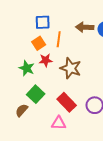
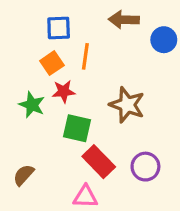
brown arrow: (85, 27) -> (124, 20), moved
brown star: (71, 68) -> (127, 105), moved
green square: (36, 94) -> (77, 128), moved, turned -30

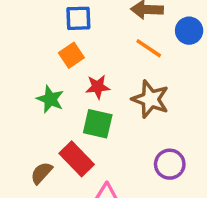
orange line: (85, 56) -> (149, 48), moved, turned -64
red star: (64, 91) -> (98, 87), moved
red rectangle: (99, 162) -> (77, 159), moved

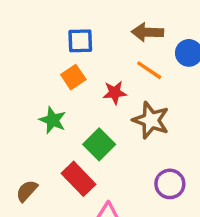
red star: (98, 87) -> (115, 93), moved
green square: (98, 124) -> (99, 144), turned 32
brown semicircle: (41, 173) -> (27, 191), moved

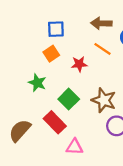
brown star: (151, 120) -> (104, 100), moved
brown semicircle: (27, 191) -> (20, 131), size x1.5

